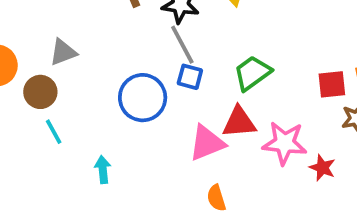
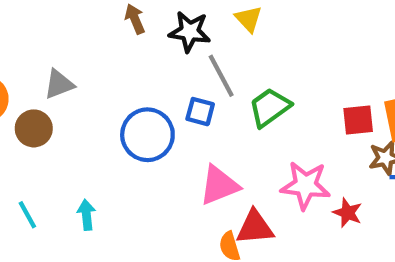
gray line: (182, 45) -> (221, 76), moved
red triangle: (239, 122) -> (255, 227), moved
cyan line: (54, 132) -> (27, 215), moved
cyan arrow: (103, 170) -> (86, 215), moved

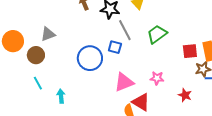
green trapezoid: (270, 107) -> (157, 34), moved
pink star: (305, 185) -> (157, 78), moved, size x0.6
cyan line: (27, 215) -> (38, 83), moved
red triangle: (255, 227) -> (141, 102), turned 36

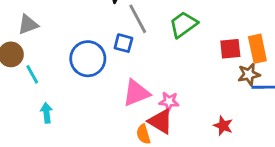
pink star: (157, 78) -> (169, 101), moved
cyan line: (38, 83) -> (32, 74), moved
red star: (185, 95) -> (223, 126), moved

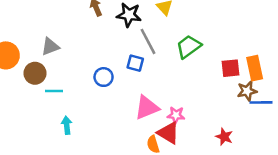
blue circle: (88, 59) -> (104, 77), size x0.6
cyan line: (32, 74) -> (54, 91), turned -60

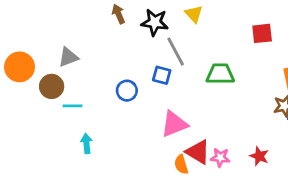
green trapezoid: (189, 47) -> (220, 74), moved, turned 36
red square: (231, 68) -> (262, 33), moved
pink star: (176, 115) -> (220, 158), moved

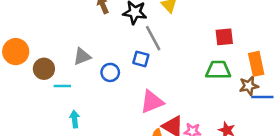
red square: (262, 33) -> (224, 37), moved
gray triangle: (68, 57) -> (82, 56), moved
green trapezoid: (220, 74) -> (218, 70), moved

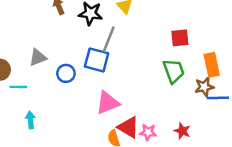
gray line: (153, 38) -> (109, 39), turned 50
blue square: (141, 59) -> (97, 60), size x1.5
green trapezoid: (218, 70) -> (174, 71), turned 70

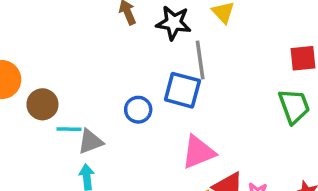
gray line: (109, 39) -> (200, 60), turned -30
gray triangle: (38, 57) -> (90, 142), moved

